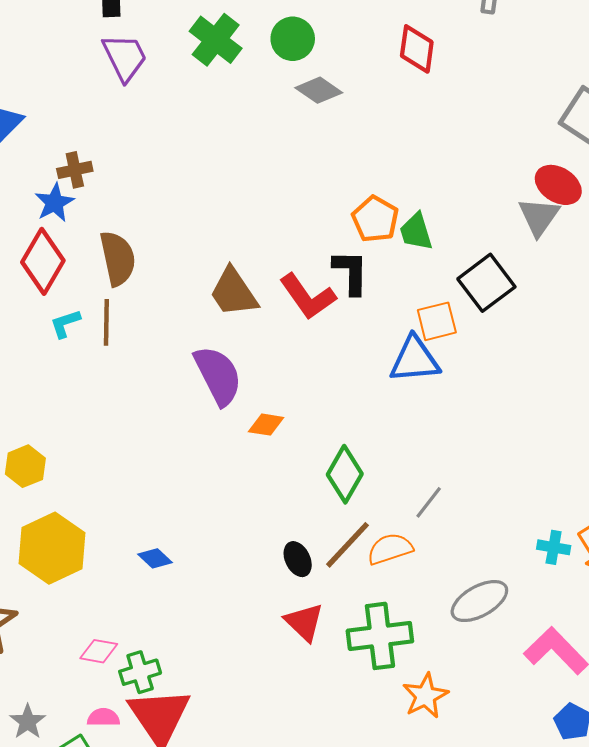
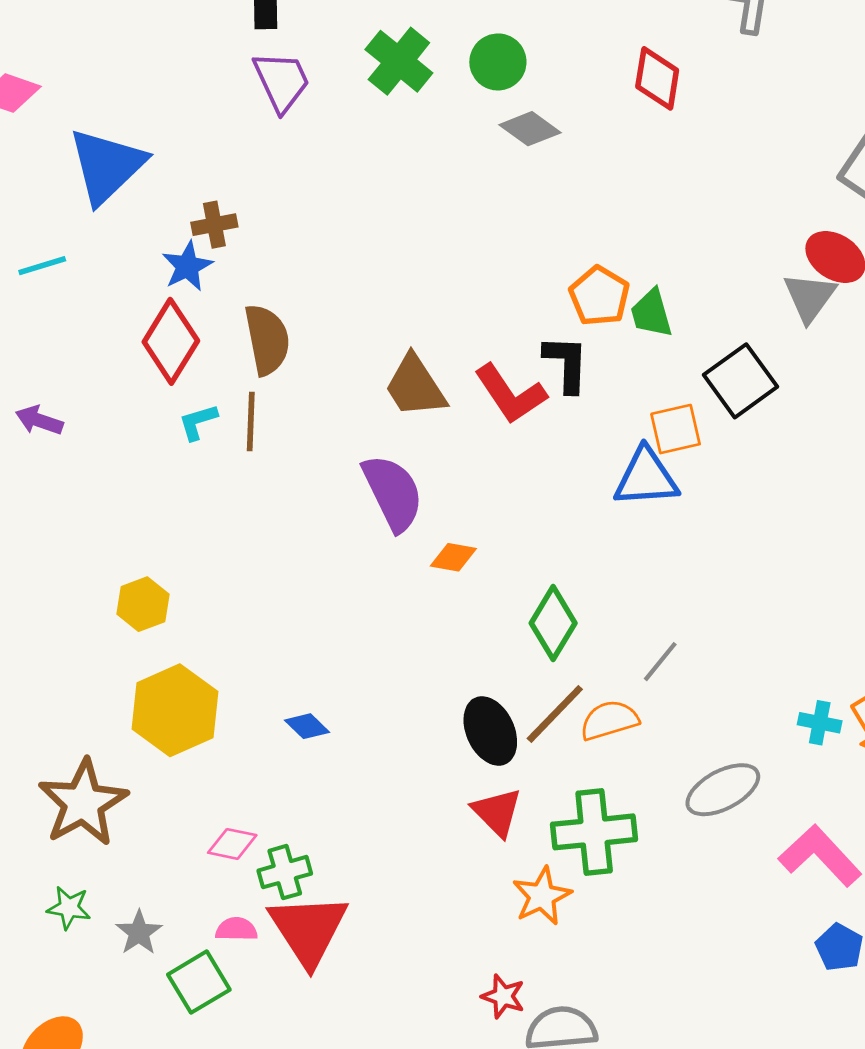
black ellipse: (298, 559) -> (490, 731), size x1.5
orange star: (425, 696) -> (542, 896), moved

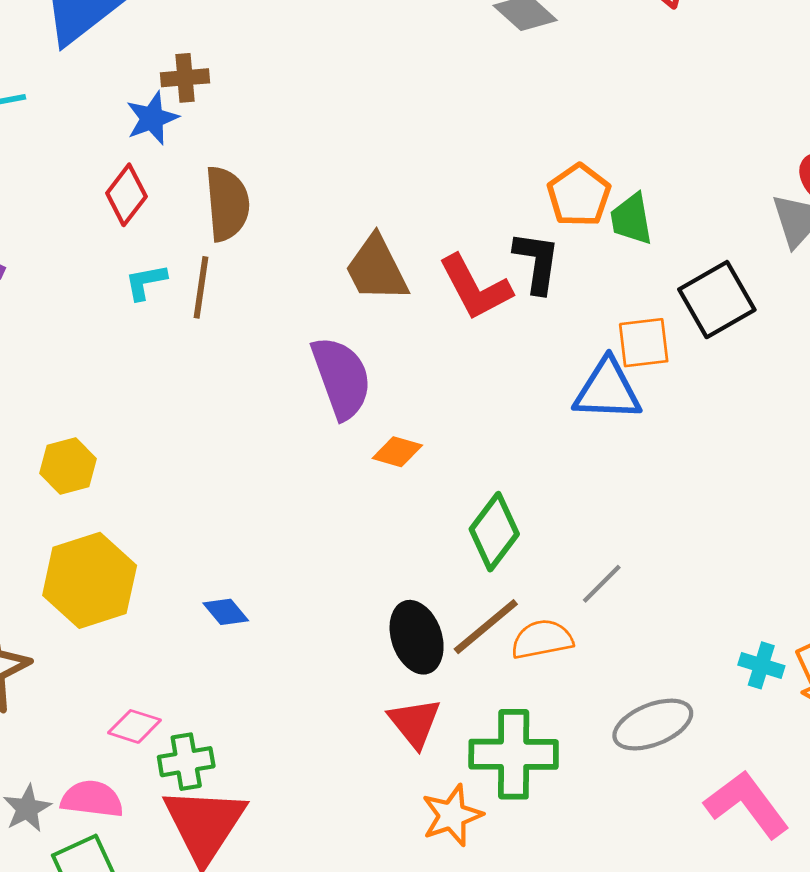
red diamond: (171, 341) -> (126, 195), size x0.7
pink semicircle: (236, 929) -> (92, 799), moved, size x1.4

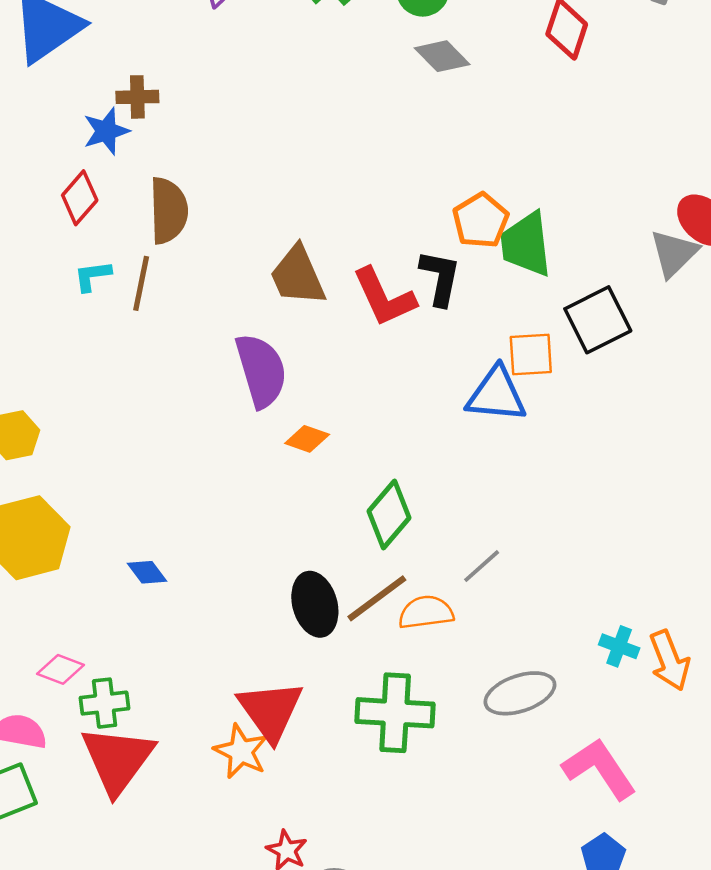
green trapezoid: (631, 219) -> (526, 244), size x1.4
red triangle: (415, 723) -> (270, 711), moved, size x1.4
orange star: (452, 815) -> (241, 751), moved, turned -30

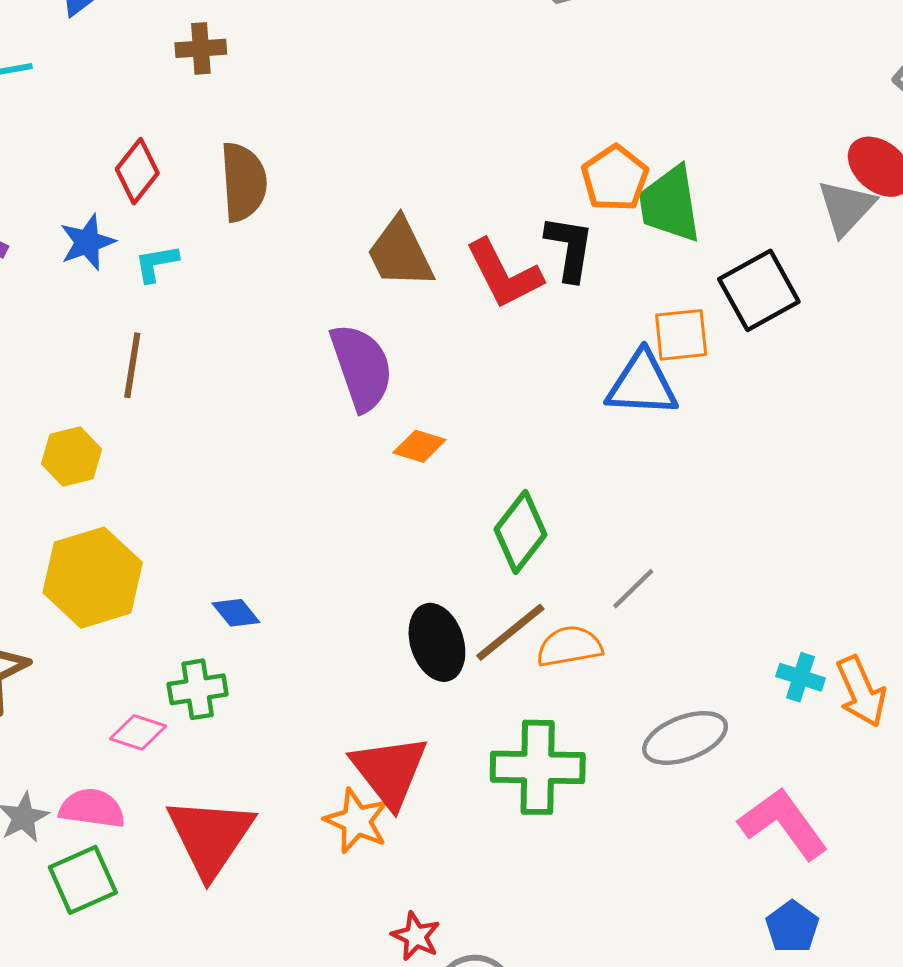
blue star: (106, 131) -> (87, 242), moved
brown line: (141, 283) -> (132, 365), moved
green cross: (105, 703) -> (198, 689), moved

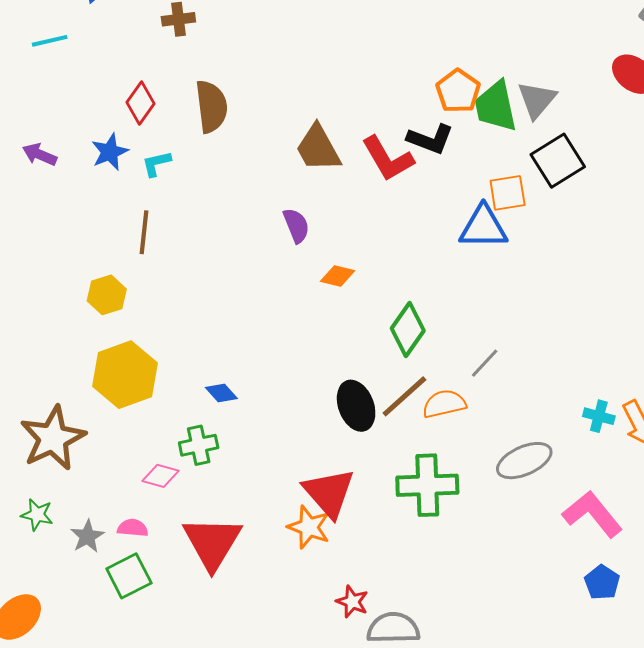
gray triangle: (846, 207) -> (537, 100), moved
black L-shape: (570, 248) -> (430, 139), turned 105
purple semicircle: (361, 367) -> (296, 225), size x0.6
pink semicircle: (92, 808) -> (133, 528), size x0.7

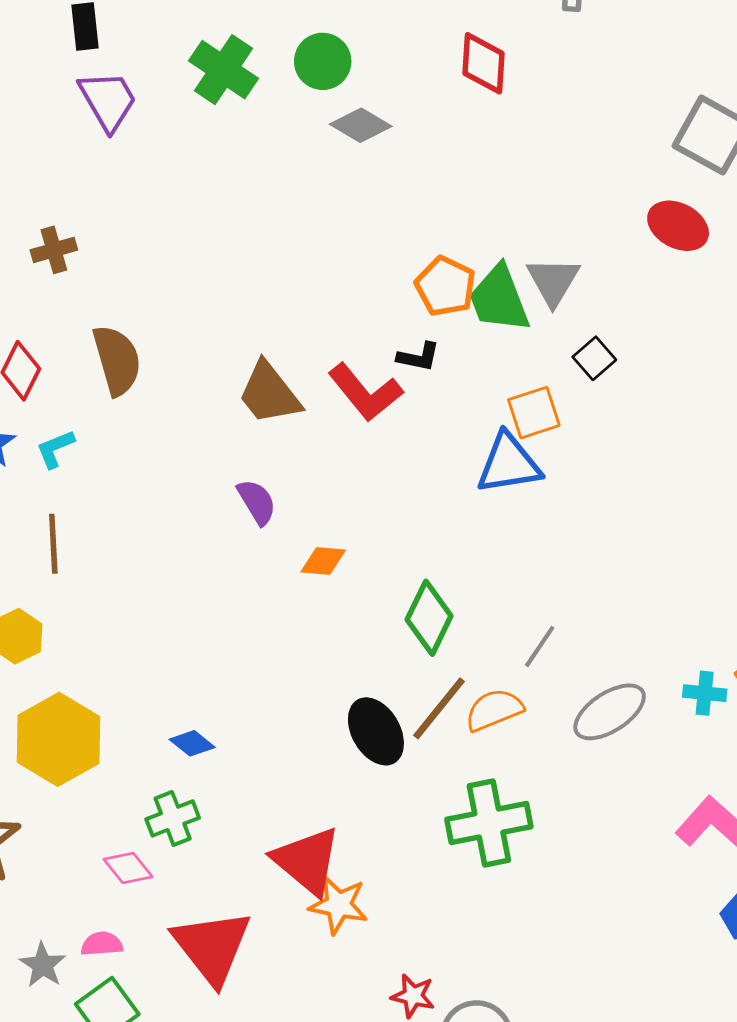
black L-shape: (430, 139) -> (418, 357), size x0.7
black square: (558, 161) -> (594, 358), size x0.6
gray ellipse: (524, 461) -> (610, 712), moved
pink diamond: (160, 476) -> (128, 868), turned 45
red triangle: (329, 493) -> (307, 861), moved

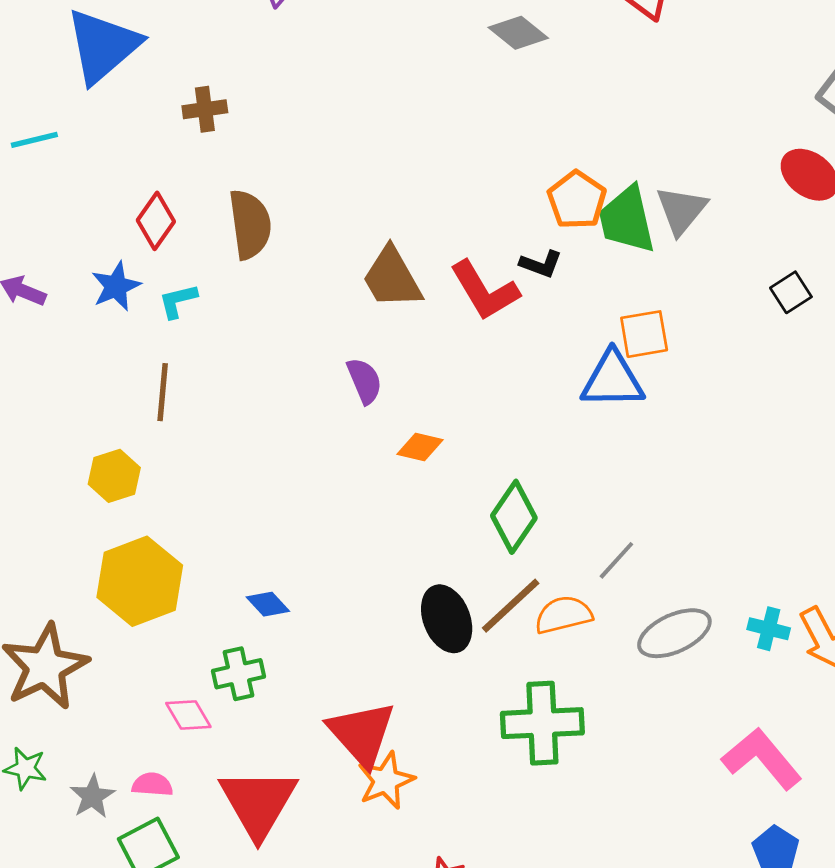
black square: (594, 358) -> (791, 292), moved
orange star: (339, 905) -> (386, 781), turned 30

